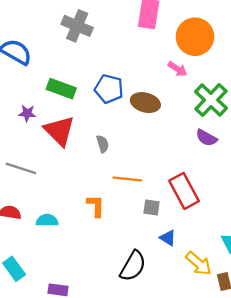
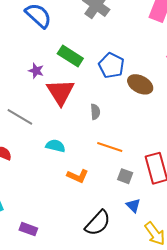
orange L-shape: (96, 206) -> (78, 176), moved, turned 100
cyan semicircle: (47, 220) -> (55, 146), moved

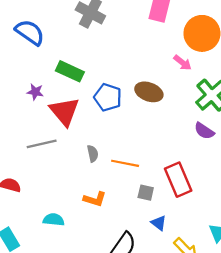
blue pentagon: (111, 65) -> (108, 97), moved
gray semicircle: (95, 112) -> (93, 154), moved
gray line: (20, 117) -> (42, 144), moved, turned -36
cyan semicircle: (55, 146) -> (54, 220), moved

